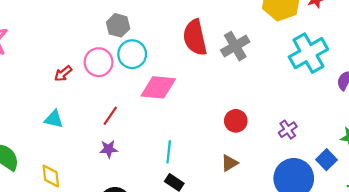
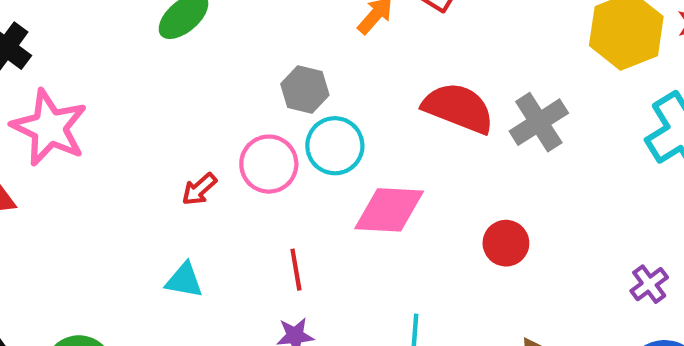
red semicircle: (195, 37) -> (458, 108), turned 126
red line: (110, 116) -> (296, 270), turned -42
red circle: (236, 121) -> (506, 243), moved

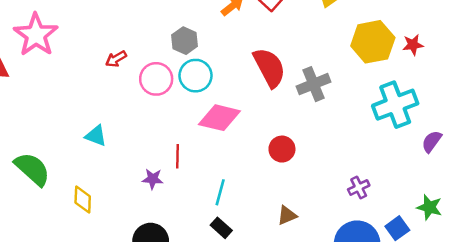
red semicircle: (458, 108) -> (269, 67), turned 30
red arrow: (199, 189) -> (116, 59), moved
red line: (296, 270) -> (178, 156), moved

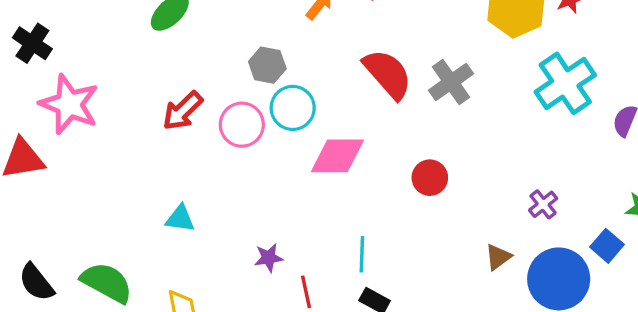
red arrow: (116, 59) -> (183, 111), size x1.5
red line: (178, 156) -> (306, 292), moved
brown triangle: (287, 215) -> (498, 257), moved

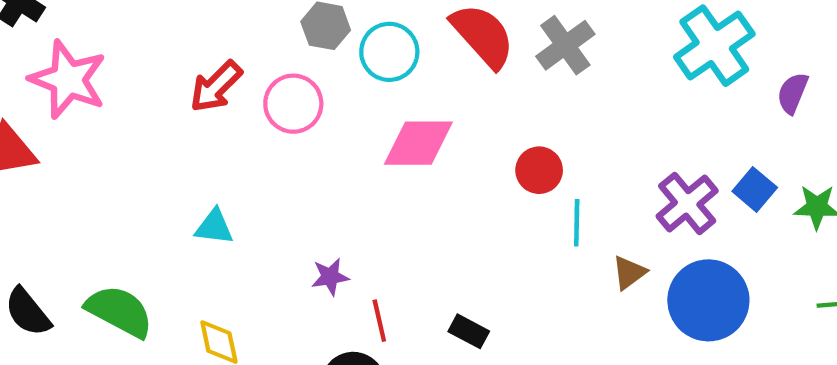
cyan circle: (293, 108) -> (389, 52), moved
purple cross: (543, 204) -> (687, 203), size x1.6
blue square: (607, 246) -> (755, 189), moved
cyan line: (362, 254) -> (577, 223), moved

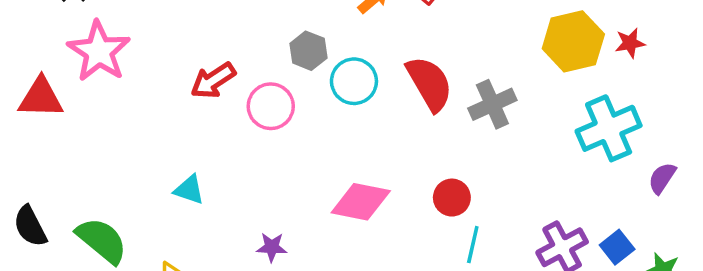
pink diamond: (418, 143) -> (361, 202), moved

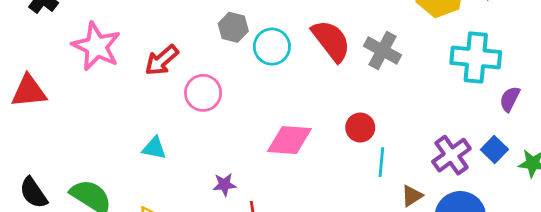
pink star: (99, 51) -> (96, 46), moved
gray cross: (492, 104) -> (382, 50), turned -30
pink circle: (271, 106) -> (203, 93), moved
cyan cross: (609, 128) -> (476, 57), turned 36
purple semicircle: (662, 178) -> (510, 99), moved

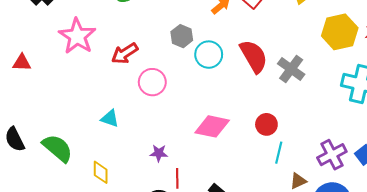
red triangle: (29, 91) -> (22, 63), size x0.7

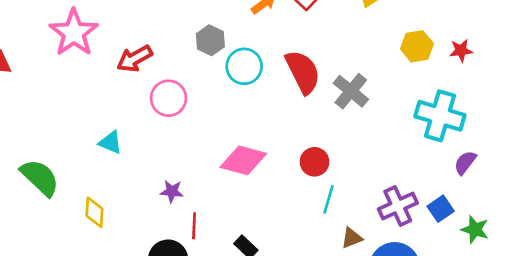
yellow hexagon: (340, 32) -> (417, 46), size x0.7

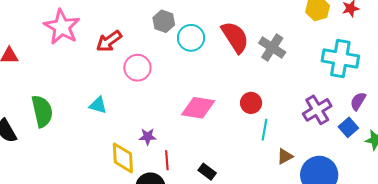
purple semicircle: (465, 163) -> (358, 101), moved
green semicircle: (40, 178) -> (42, 111), moved, turned 40
purple cross: (398, 206) -> (317, 110), moved
yellow diamond: (94, 212) -> (123, 158), moved, size x1.4

